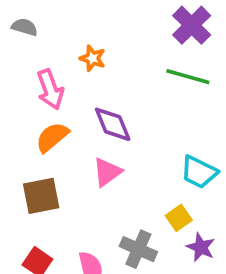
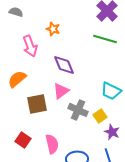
orange semicircle: (52, 137) -> (17, 79), moved
brown square: (41, 196) -> (37, 104), moved
gray cross: (138, 249) -> (78, 110), moved

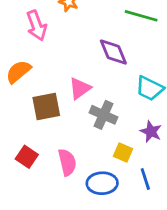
purple diamond: (64, 65) -> (113, 52), moved
yellow square: (100, 116) -> (123, 153), moved, turned -32
purple star: (112, 132) -> (151, 132), moved

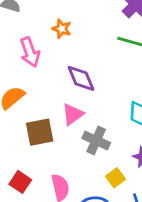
purple diamond: (113, 52) -> (81, 78), moved
yellow square: (123, 153) -> (116, 178), turned 30

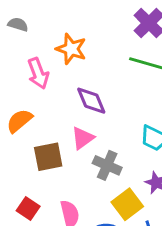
orange star: (62, 29) -> (71, 49), size x1.5
yellow square: (116, 178) -> (127, 204), size x1.5

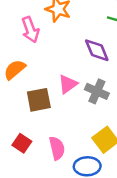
purple diamond: (91, 101) -> (97, 50), moved
gray cross: (107, 165) -> (97, 91), moved

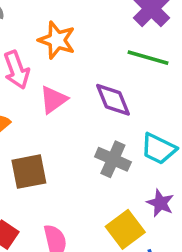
pink triangle: (68, 84) -> (53, 100), moved

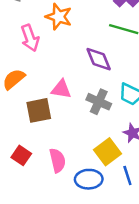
pink triangle: (53, 100) -> (61, 89), moved, turned 45

